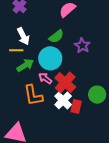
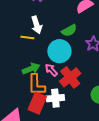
green arrow: (25, 65) -> (31, 69), moved
white cross: (63, 100) -> (55, 98), moved, turned 30
red rectangle: (76, 106) -> (37, 103), moved, size x1.5

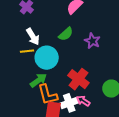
cyan circle: (59, 51) -> (47, 58), moved
pink arrow: (51, 70) -> (83, 101), moved

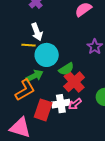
green semicircle: (66, 34) -> (66, 69), moved
orange L-shape: (48, 95) -> (25, 90), moved, turned -115
pink arrow: (83, 101) -> (75, 104), turned -80

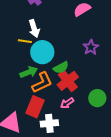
orange L-shape: (25, 90) -> (42, 83), moved
white cross: (61, 104) -> (49, 123), moved

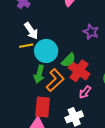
green arrow: (29, 72) -> (39, 74), turned 144
red rectangle: (35, 107) -> (43, 107), moved

